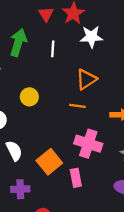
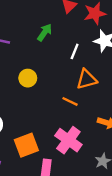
green arrow: (18, 42) -> (45, 32), moved, size x0.7
white line: (53, 49) -> (75, 51), moved

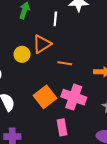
orange triangle: (87, 79) -> (42, 44), moved
orange square: (26, 145) -> (45, 97), moved

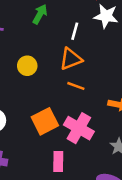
orange triangle: (42, 44) -> (71, 59), moved

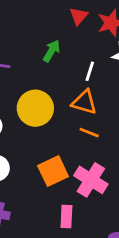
orange triangle: (71, 59) -> (84, 102), turned 35
yellow circle: (27, 66) -> (35, 108), size x1.6

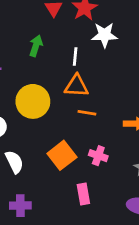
pink cross: (91, 180) -> (98, 156), size x0.6

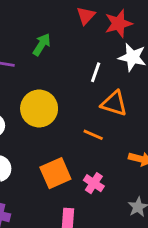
green arrow: (36, 46) -> (42, 44), moved
orange triangle: (77, 86) -> (114, 103), moved

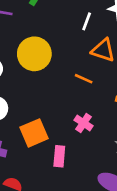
orange square: (55, 173) -> (34, 133), moved

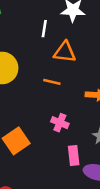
pink rectangle: (59, 156) -> (74, 155), moved

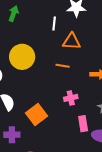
pink cross: (60, 123) -> (71, 98), turned -32

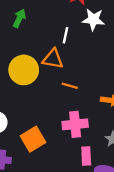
orange triangle: (72, 41) -> (53, 59), moved
pink cross: (71, 98) -> (75, 124), size x1.5

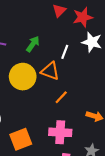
green arrow: (19, 18) -> (33, 44), moved
orange line: (70, 86) -> (61, 97), turned -72

